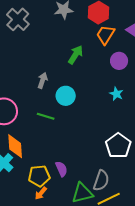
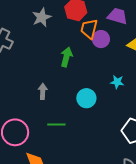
purple circle: (119, 61) -> (101, 39), moved
cyan circle: (66, 96) -> (86, 98), moved

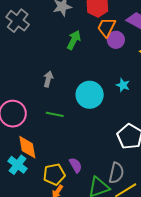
green arrow: (66, 57) -> (74, 40), moved
cyan circle: (86, 98) -> (90, 95), size x1.4

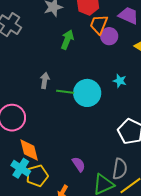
green line: (55, 114) -> (65, 92), moved
yellow pentagon: (54, 174) -> (37, 176), moved

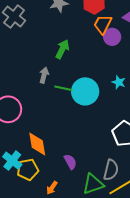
green arrow: (67, 40) -> (62, 49), moved
orange diamond: (29, 150) -> (37, 144), moved

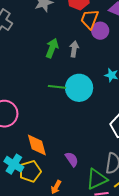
gray arrow: (44, 75) -> (74, 49), moved

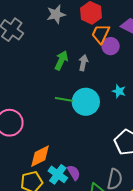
orange diamond: (37, 145) -> (40, 156), turned 75
cyan cross: (14, 164) -> (58, 174), moved

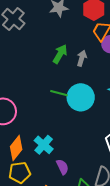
orange diamond: (40, 156) -> (16, 148), moved, turned -30
cyan cross: (58, 174) -> (44, 145), moved

